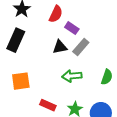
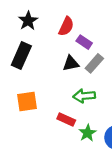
red rectangle: (48, 105) -> (66, 119), moved

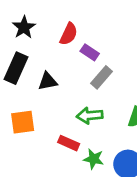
black triangle: (71, 63) -> (48, 81), moved
green star: (88, 133) -> (94, 159), turned -30

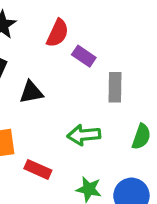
gray rectangle: (102, 77) -> (115, 87), moved, turned -40
red rectangle: (69, 143) -> (38, 169), moved

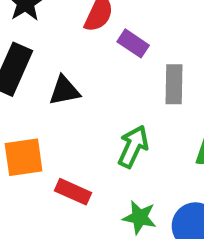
green arrow: (84, 135) -> (133, 147), turned 120

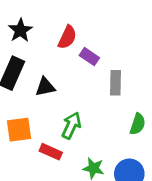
green arrow: (133, 147) -> (71, 125), moved

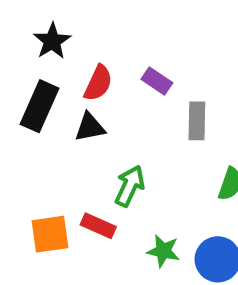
red semicircle: (67, 37) -> (98, 83), moved
orange square: (19, 130) -> (50, 234), moved

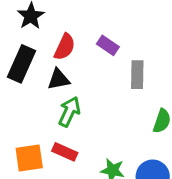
green arrow: (130, 186) -> (69, 112), moved

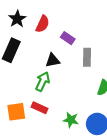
red semicircle: (65, 47) -> (43, 24), moved
black triangle: (59, 79) -> (53, 60), moved

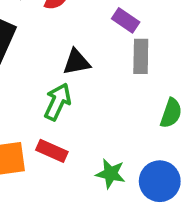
purple rectangle: (68, 38) -> (126, 20), moved

